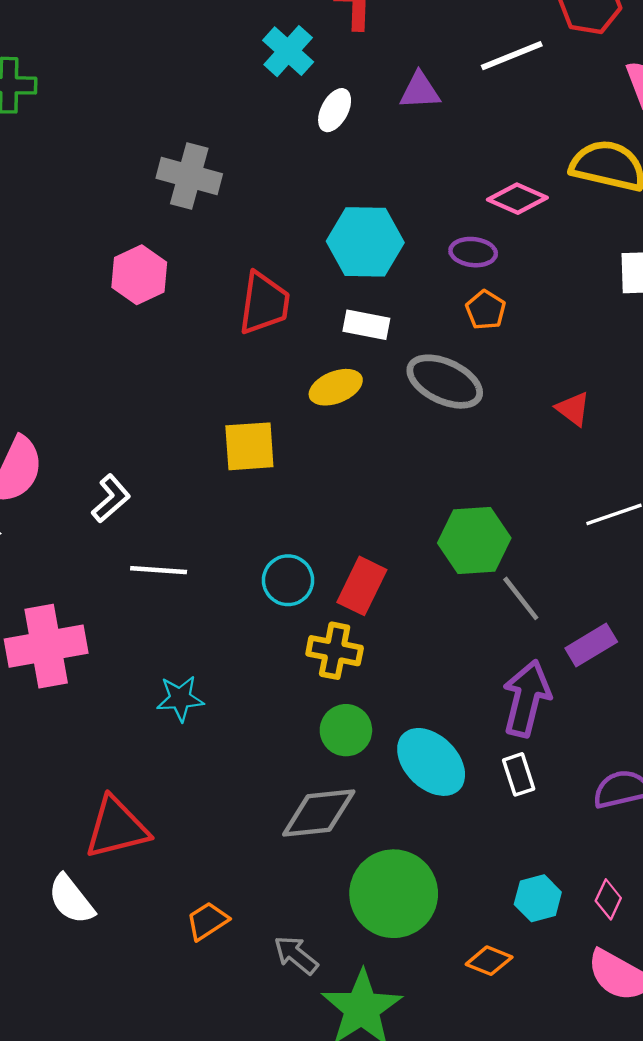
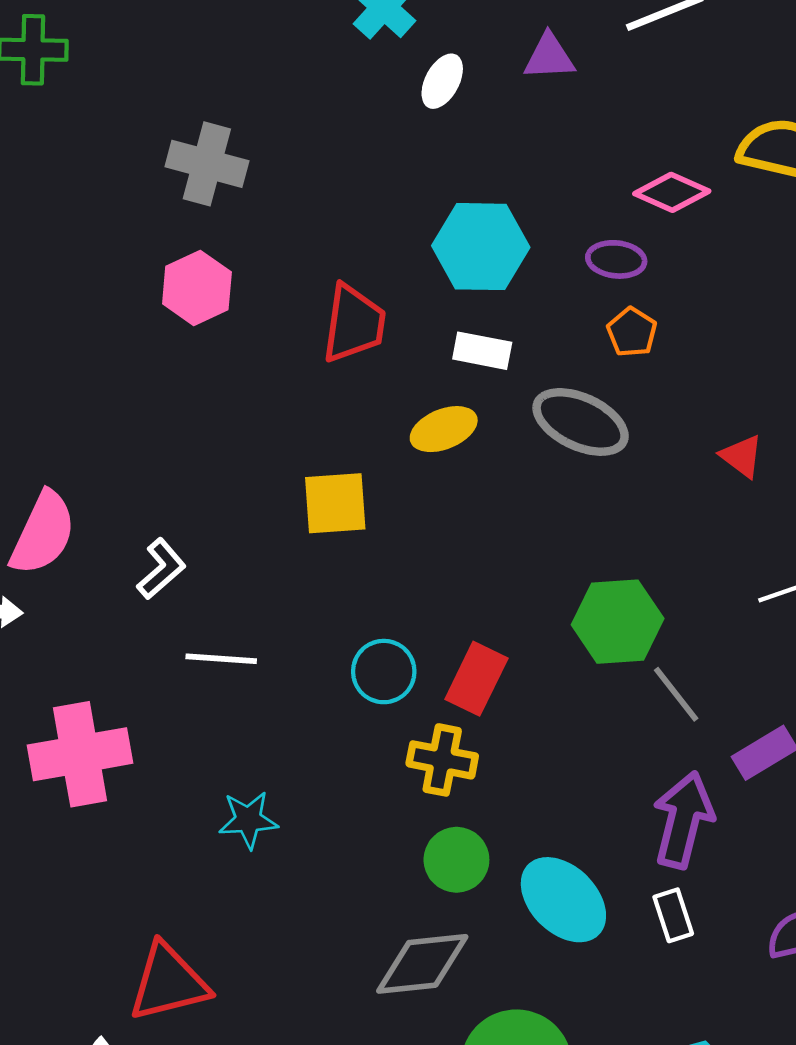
gray cross: (189, 176) -> (207, 164), moved

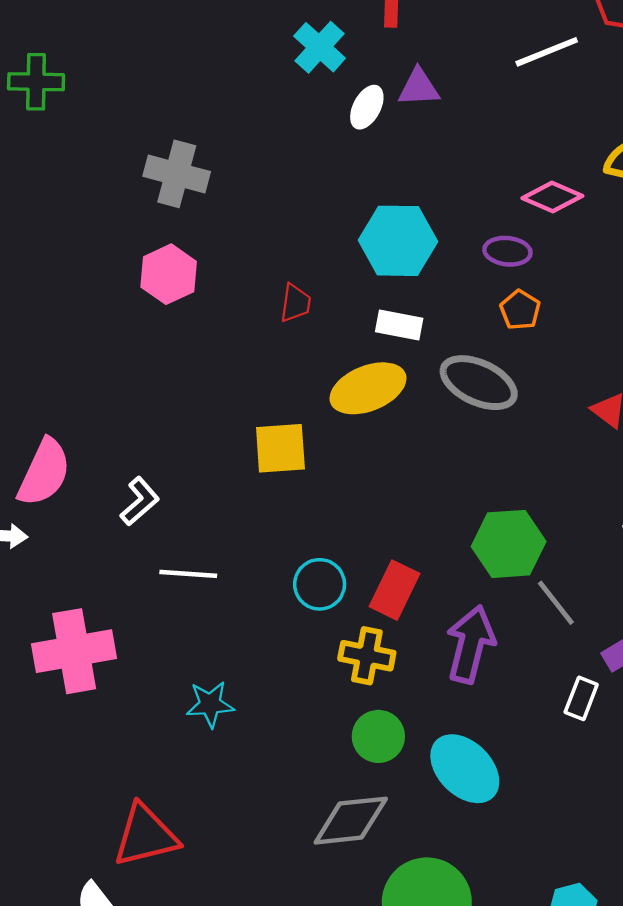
purple triangle: (549, 57) -> (419, 88), moved
red trapezoid: (354, 324) -> (295, 303), size x0.6
yellow ellipse: (444, 429) -> (368, 388), size x1.4
purple arrow: (683, 820) -> (471, 644), moved
white rectangle: (673, 915) -> (581, 698), moved, turned 39

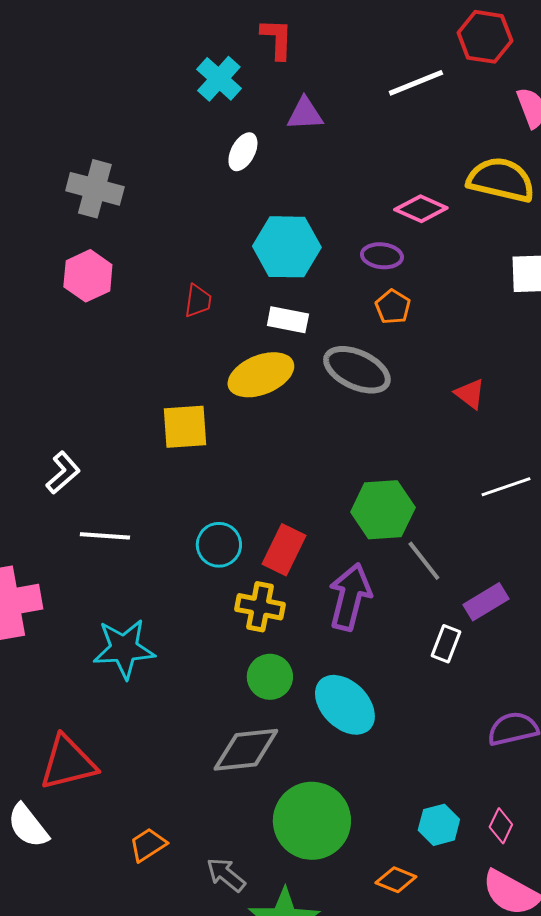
white ellipse: (367, 107) -> (243, 152), moved
cyan star: (210, 704) -> (124, 649), size x1.5

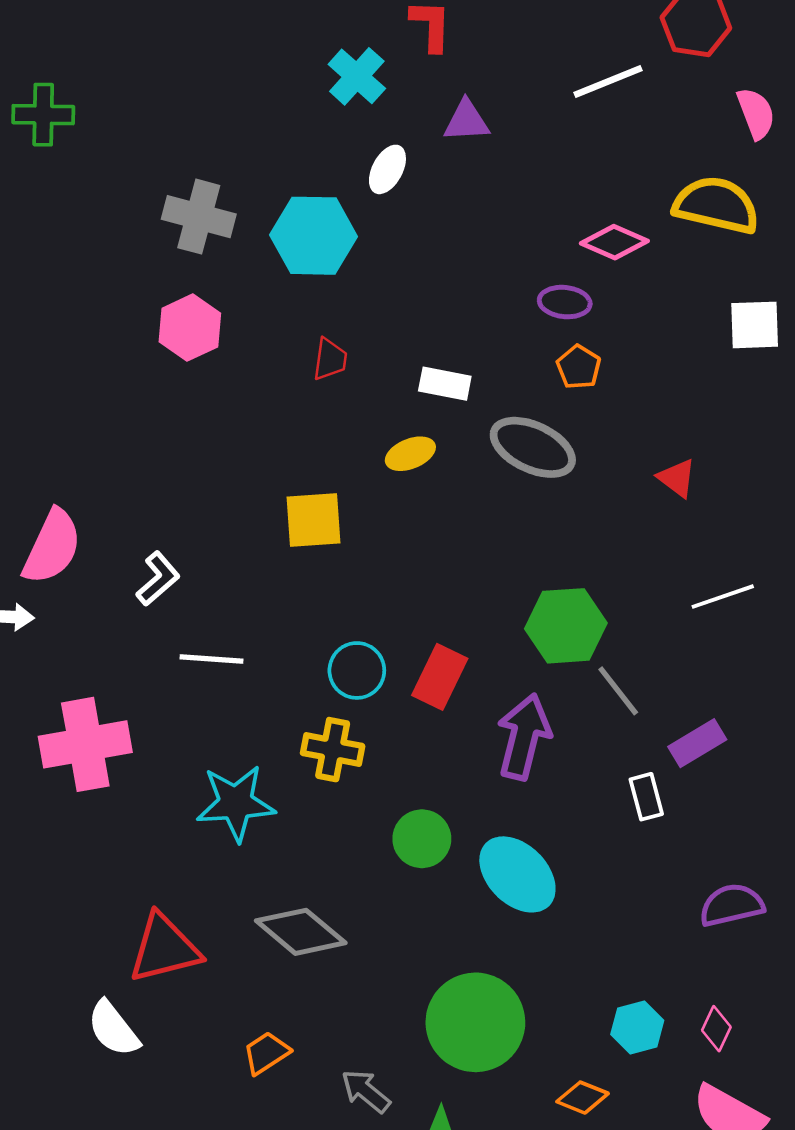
cyan hexagon: (287, 247) -> (313, 236), moved
yellow ellipse: (261, 375) -> (410, 454), size x0.6
yellow cross: (260, 607) -> (333, 750), moved
white rectangle: (446, 644) -> (646, 797), turned -36
gray diamond: (246, 750) -> (301, 932), moved, turned 46

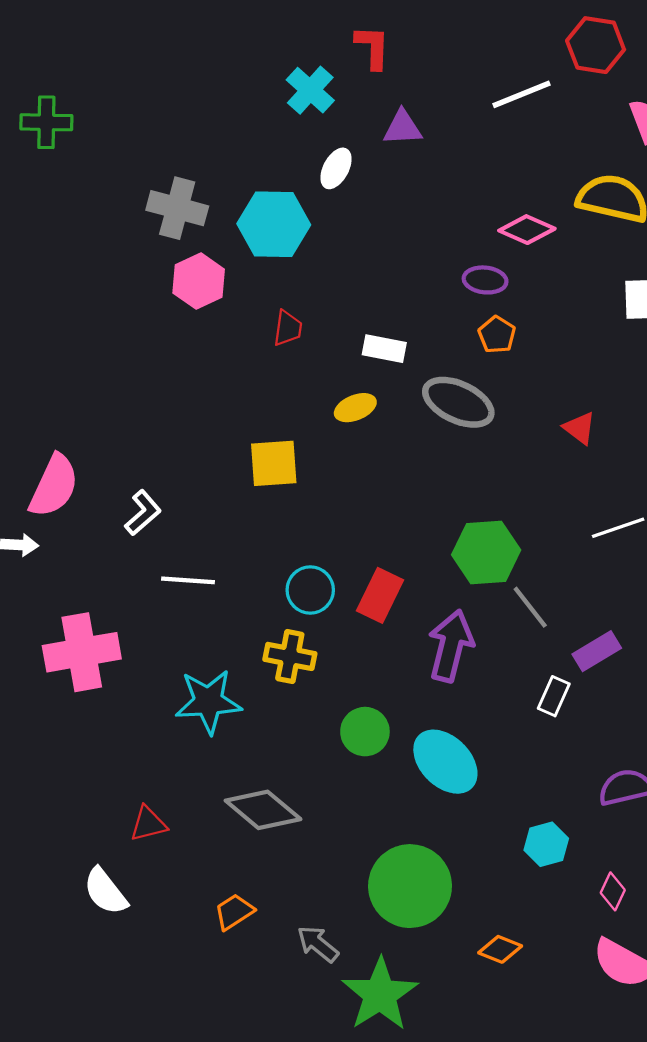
pink hexagon: (190, 328) -> (199, 281), moved
white rectangle: (646, 797) -> (554, 696), turned 39
red triangle: (164, 948) -> (148, 824), size x0.6
cyan hexagon: (637, 1027) -> (546, 844), moved

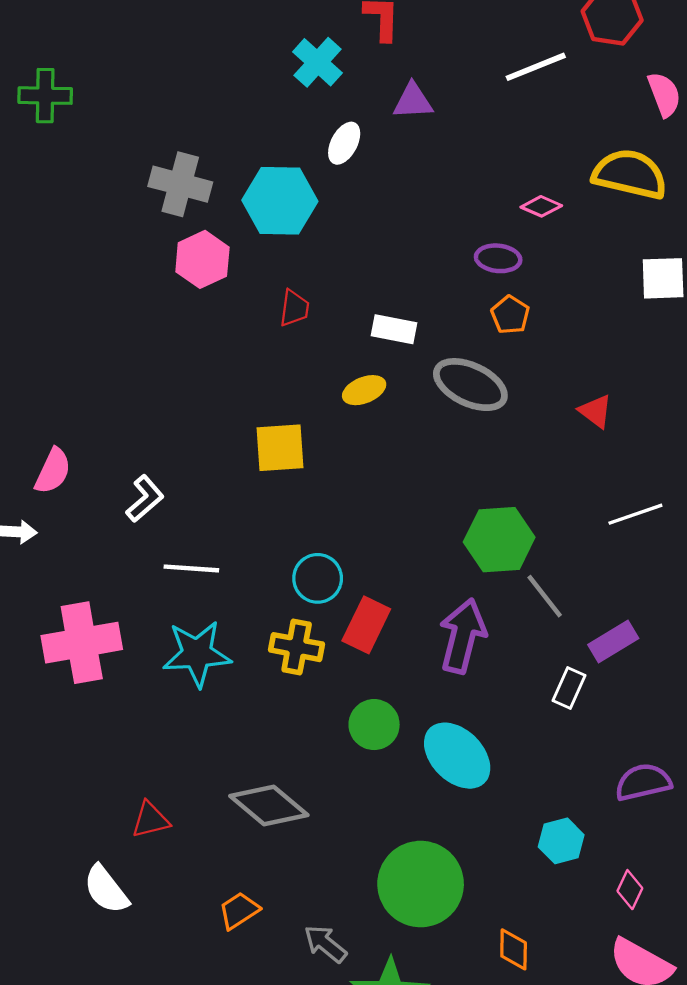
pink diamond: (527, 230) -> (541, 206), size x0.7
pink semicircle: (54, 486) -> (53, 471), size x0.7
red rectangle: (380, 595) -> (366, 625), moved
cyan star: (208, 702) -> (197, 654), moved
orange diamond: (500, 949) -> (514, 949), turned 69

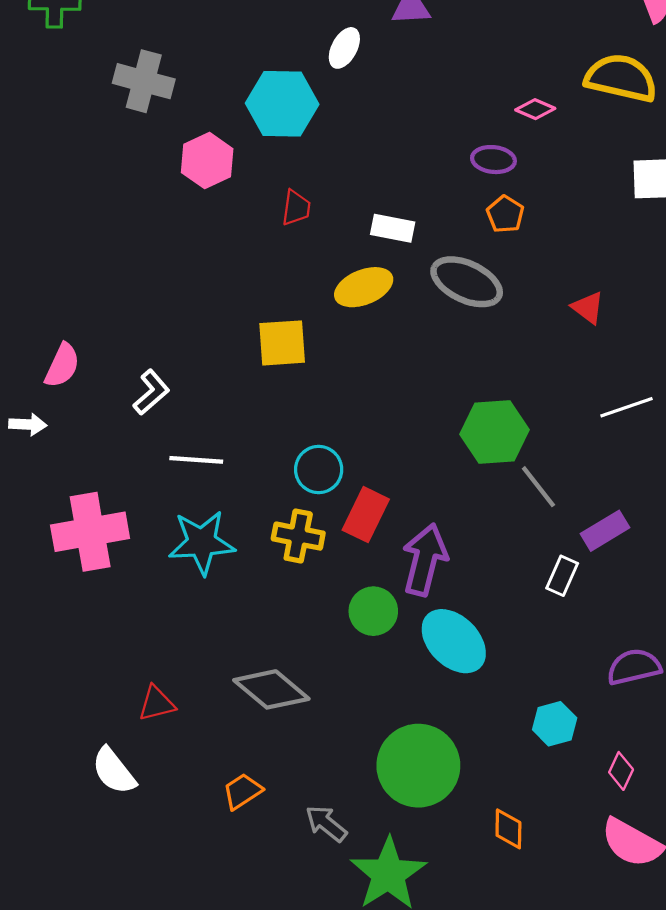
gray cross: (180, 184) -> (144, 81), moved
yellow ellipse: (364, 390) -> (364, 287), size x1.4
purple arrow: (463, 636) -> (425, 560), moved

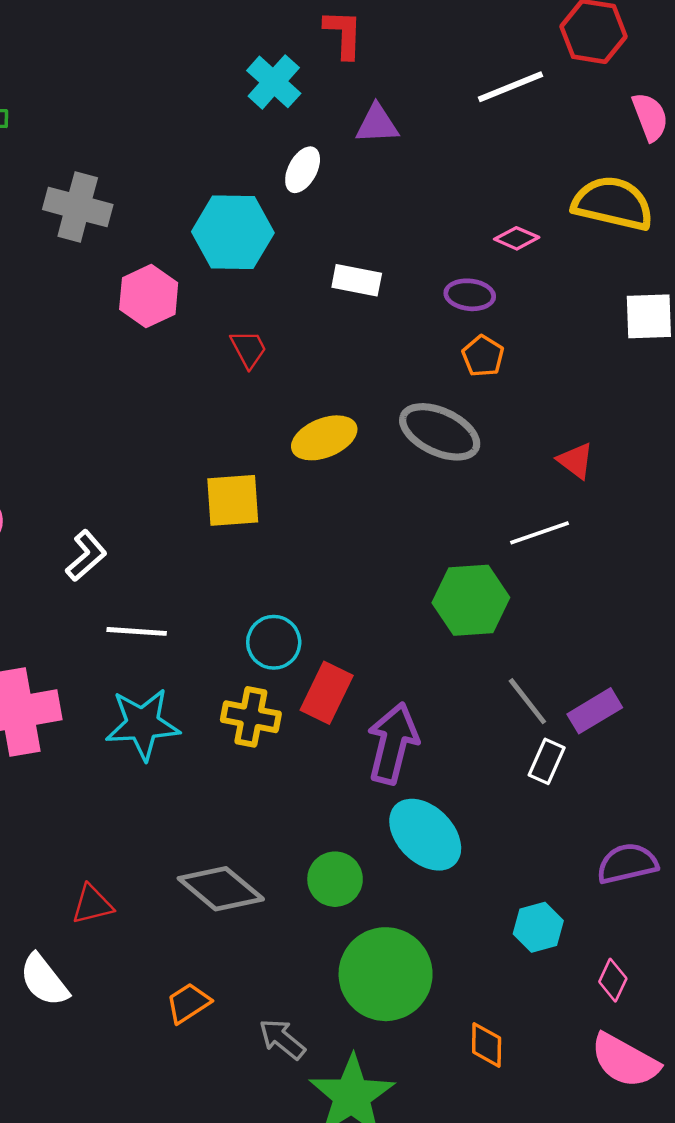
red trapezoid: (296, 208) -> (248, 349), turned -36
white rectangle: (393, 228) -> (357, 280), moved
white line: (626, 407) -> (539, 533), moved
gray line: (538, 487) -> (527, 701), moved
green circle: (373, 611) -> (335, 879), moved

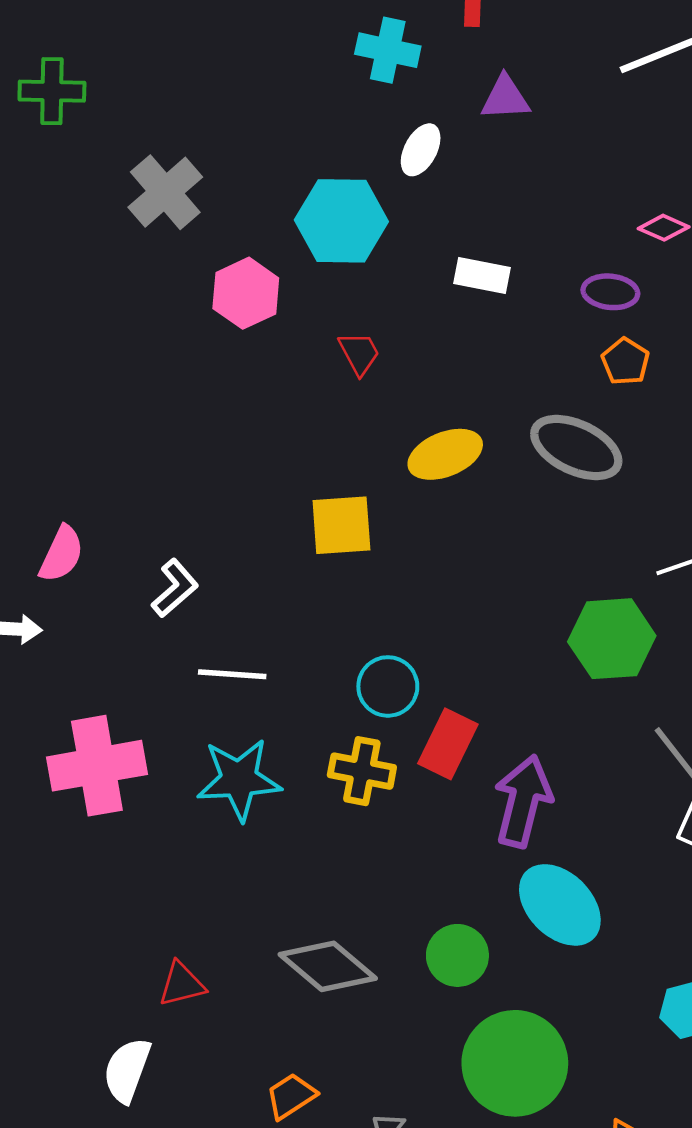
cyan cross: (274, 82) -> (388, 50), turned -30
gray cross: (78, 207) -> (165, 192), turned 34
white semicircle: (44, 980) -> (127, 1070), turned 58

